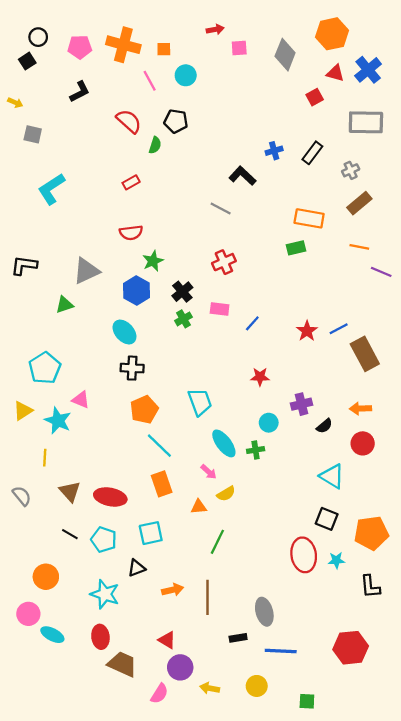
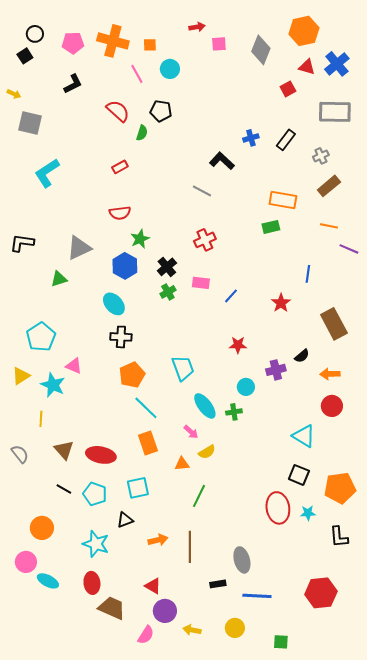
gray square: (33, 134) -> (30, 123), size x1.4
blue line: (339, 329) -> (308, 274), moved, turned -54
black semicircle: (324, 426) -> (302, 356), moved

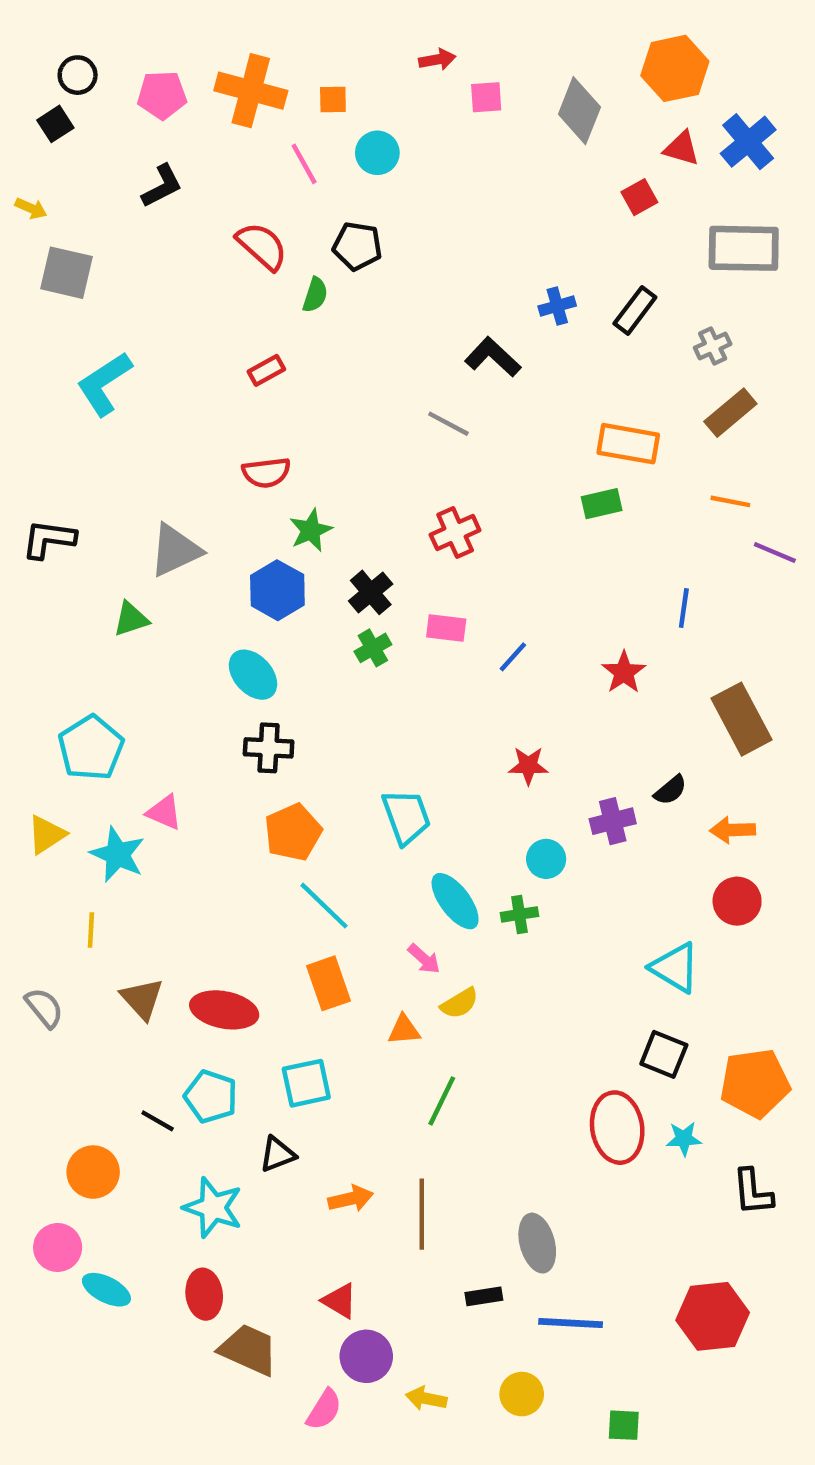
black line: (64, 489) -> (158, 1121), moved

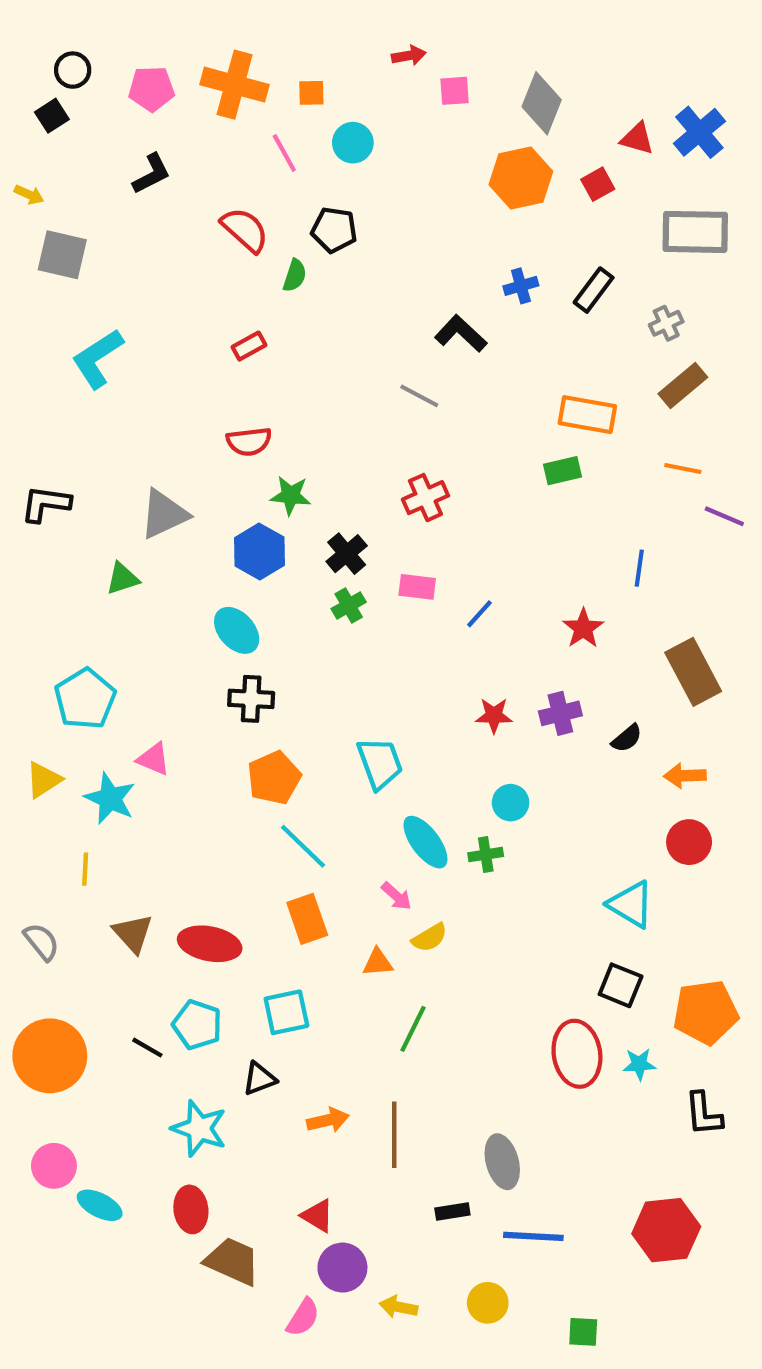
orange hexagon: (675, 68) -> (521, 178), moved
green star: (311, 530) -> (291, 495), turned 30
purple cross: (613, 821) -> (560, 713), moved
orange circle: (93, 1172) -> (50, 1056), moved, size x1.5

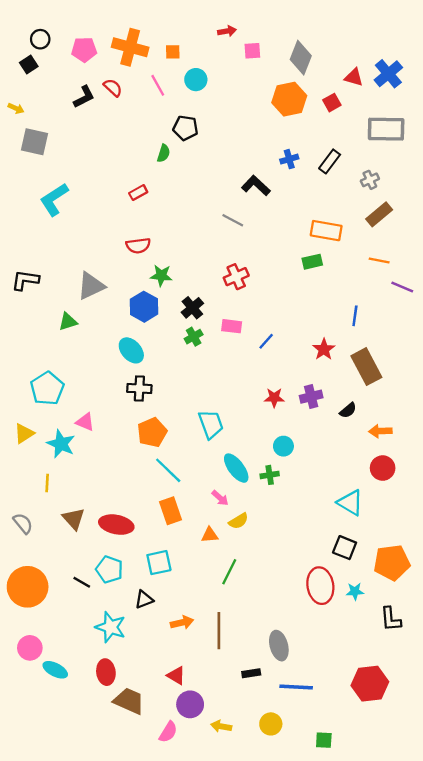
red semicircle: (245, 230) -> (113, 88), moved, size x0.7
brown rectangle: (693, 672) -> (366, 367), moved

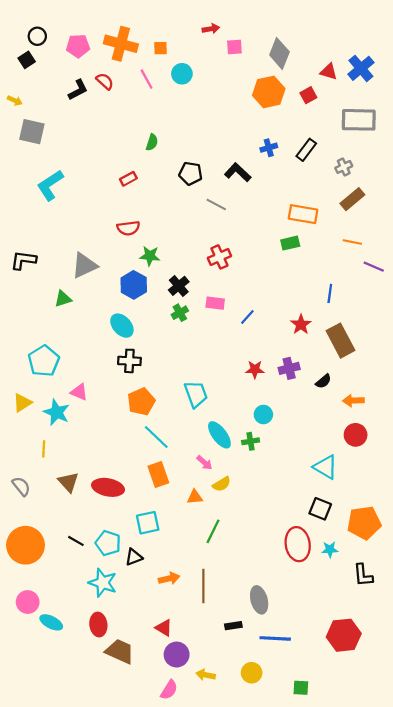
black pentagon: (185, 128) -> (191, 173), moved
cyan pentagon: (109, 569) -> (108, 543), moved
pink semicircle: (168, 732) -> (169, 690), moved

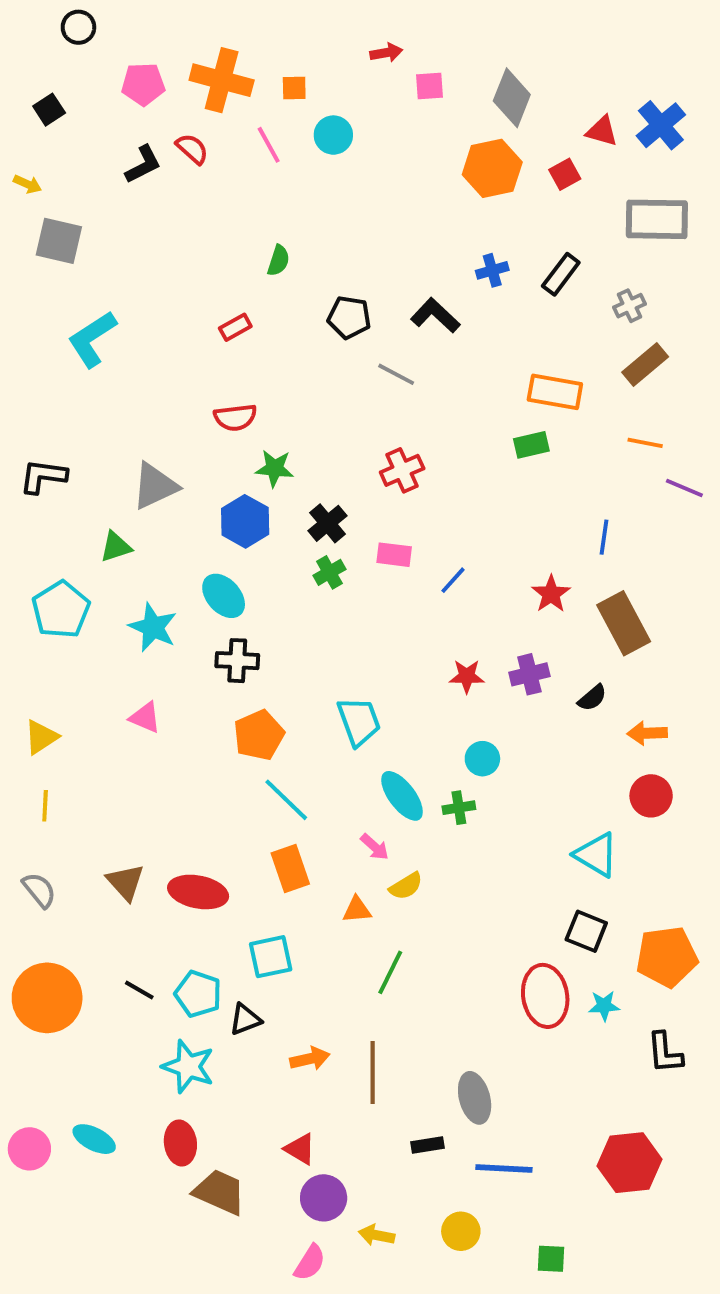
black circle: (37, 36) -> (78, 27), moved
cyan pentagon: (44, 361) -> (61, 610), moved
cyan star: (57, 412) -> (153, 627), moved
yellow line: (44, 449) -> (45, 806), moved
pink circle: (28, 602) -> (29, 1149), moved

